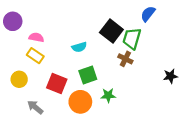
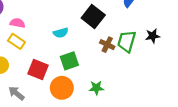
green trapezoid: (132, 38) -> (127, 41), moved
black star: (170, 76) -> (153, 36), moved
green star: (108, 95) -> (96, 88), moved

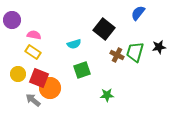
red square: (38, 69) -> (39, 78), moved
orange circle: (62, 88) -> (50, 88), moved

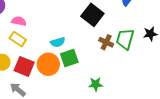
cyan semicircle: (74, 44) -> (58, 42), moved
orange circle: (50, 88) -> (48, 64), moved

